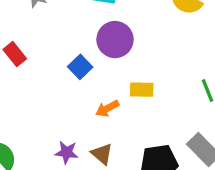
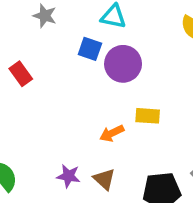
blue square: (80, 67) -> (90, 49), moved, turned -30

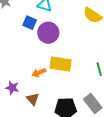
yellow rectangle: (148, 116) -> (61, 64), size x1.5
purple star: (69, 176) -> (12, 88), moved

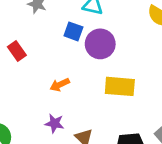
orange arrow: (39, 73) -> (60, 85), moved

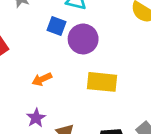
purple star: (54, 123) -> (36, 118), turned 30

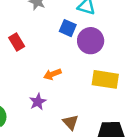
purple star: (36, 118) -> (38, 102), moved

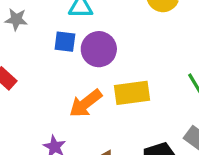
orange arrow: (52, 74) -> (86, 103), moved, size x1.5

